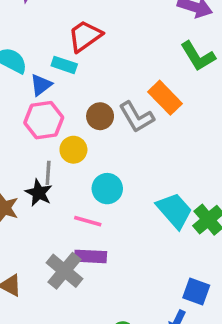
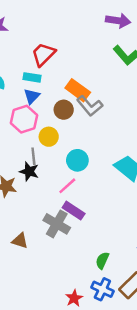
blue triangle: (41, 85) -> (32, 96), moved
orange rectangle: (165, 98) -> (78, 90), moved
pink line: (88, 221) -> (67, 186), turned -48
purple rectangle: (91, 256) -> (74, 211), turned 40

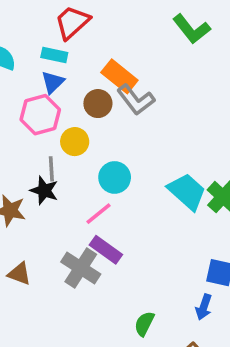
brown triangle: (20, 241) -> (19, 274), moved

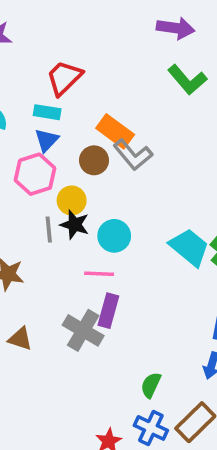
black star: (44, 191) -> (75, 225), moved
pink line: (99, 214) -> (99, 274), turned 44
purple rectangle: (106, 250) -> (108, 311), turned 72

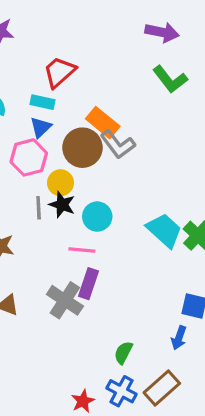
brown circle: (94, 160) -> (82, 148), size x1.5

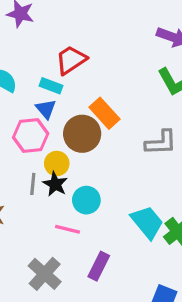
blue triangle: (41, 127) -> (46, 109), turned -35
gray L-shape: (118, 144) -> (161, 143), moved, turned -64
purple rectangle: (88, 284) -> (99, 266), moved

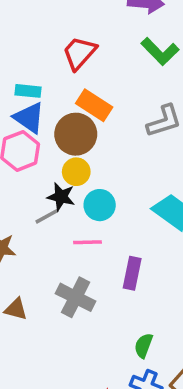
red trapezoid: (71, 60) -> (79, 53), moved
blue triangle: (46, 109) -> (29, 118), size x1.4
yellow circle: (57, 164) -> (76, 172), moved
gray line: (33, 184) -> (47, 216), moved, turned 70

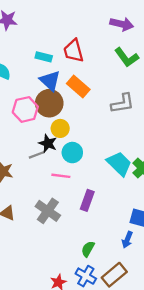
red trapezoid: (79, 53) -> (74, 51), turned -65
cyan rectangle: (28, 91) -> (44, 57), moved
blue triangle: (29, 118) -> (50, 81), moved
brown circle: (76, 134) -> (49, 103), moved

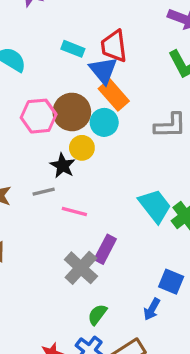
blue triangle: (50, 81) -> (103, 70), moved
cyan circle: (72, 153) -> (104, 122), moved
gray line: (37, 155) -> (44, 192), moved
gray cross: (48, 211) -> (81, 268), moved

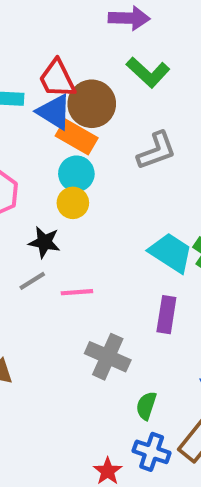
brown circle: (72, 112) -> (92, 104), moved
yellow circle: (82, 148) -> (73, 203), moved
purple rectangle: (105, 249) -> (166, 315), moved

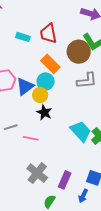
brown circle: (92, 104) -> (79, 52), moved
blue triangle: (54, 112) -> (25, 86), moved, turned 36
black star: (44, 242) -> (44, 112), moved
purple rectangle: (166, 315) -> (65, 180), moved

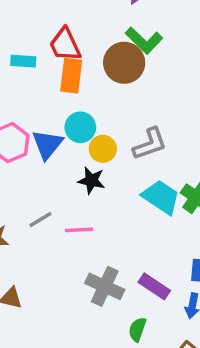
orange rectangle: (50, 64) -> (71, 76), moved, turned 66
gray L-shape: (87, 81) -> (150, 144), moved
yellow circle: (40, 95) -> (103, 149), moved
purple rectangle: (65, 180) -> (154, 286), turned -66

